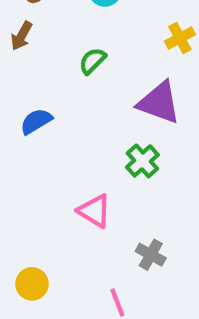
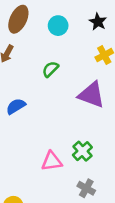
green cross: (142, 161) -> (82, 151), moved
pink triangle: (94, 211) -> (52, 161), turned -40

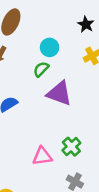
cyan circle: (58, 26) -> (50, 47), moved
purple triangle: (91, 95) -> (59, 93), moved

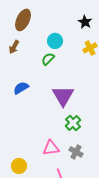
purple triangle: (59, 93) -> (63, 96), moved, turned 40
pink triangle: (42, 156) -> (51, 148), moved

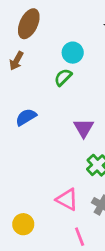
purple triangle: (63, 96) -> (84, 128), size x0.7
pink triangle: (51, 148) -> (67, 199), turned 36

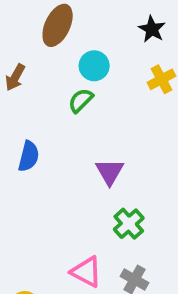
brown ellipse: (29, 24) -> (58, 25), moved
blue semicircle: (26, 117) -> (29, 156), turned 135

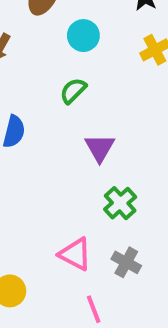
green semicircle: (81, 100) -> (73, 91), moved

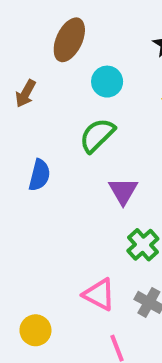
green semicircle: (73, 91) -> (97, 135), size x1.4

